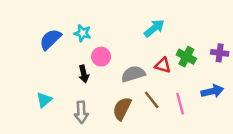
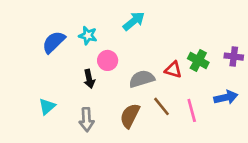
cyan arrow: (154, 28) -> (134, 21), moved

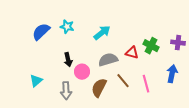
cyan arrow: (134, 21) -> (102, 33), moved
pink circle: (108, 60) -> (82, 72), moved
blue arrow: (226, 97) -> (172, 74), turned -66

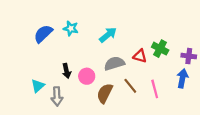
purple cross: (178, 43) -> (189, 56), moved
black arrow: (68, 60) -> (67, 71), moved
gray arrow: (66, 91) -> (57, 96), moved

